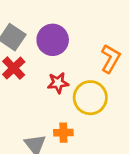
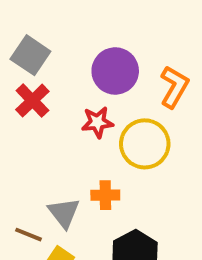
purple circle: (53, 40) -> (115, 71), moved

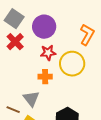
purple circle: (115, 71) -> (44, 27), moved
orange cross: (105, 195) -> (45, 77), moved

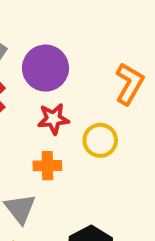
yellow circle: (72, 64) -> (100, 140), size x0.7

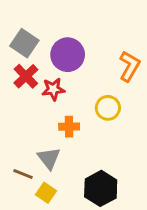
red star: (53, 119) -> (53, 89), moved

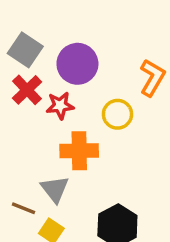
yellow circle: (108, 108) -> (117, 114), moved
orange cross: (69, 127) -> (79, 151), size x1.5

